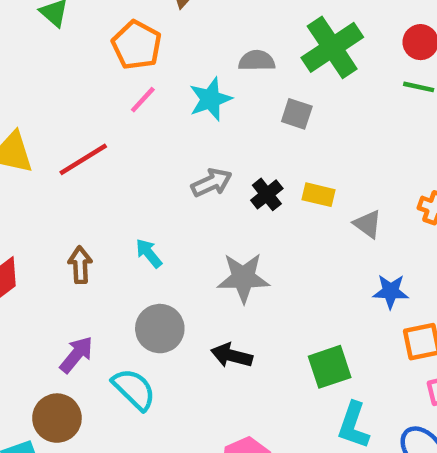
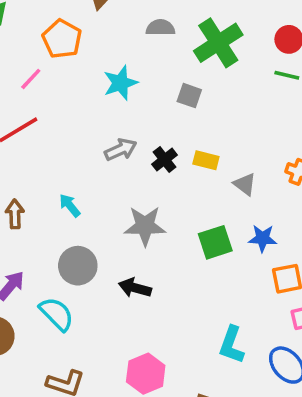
gray semicircle: (257, 61) -> (160, 28), moved
pink line: (143, 100) -> (31, 79), moved
green square: (330, 367) -> (215, 242), moved

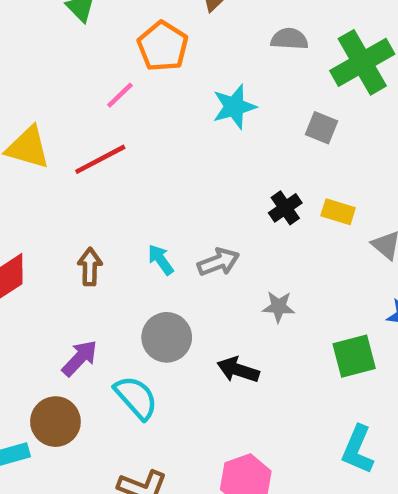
gray arrow: (121, 150) -> (218, 262), moved
gray star: (145, 226) -> (279, 307), moved, size x0.6
green square: (215, 242) -> (354, 356), moved

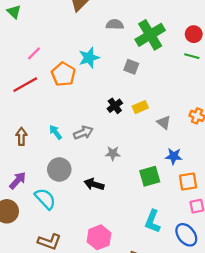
orange pentagon: (163, 46) -> (63, 74), moved
yellow rectangle: (338, 212) -> (140, 107), turned -40

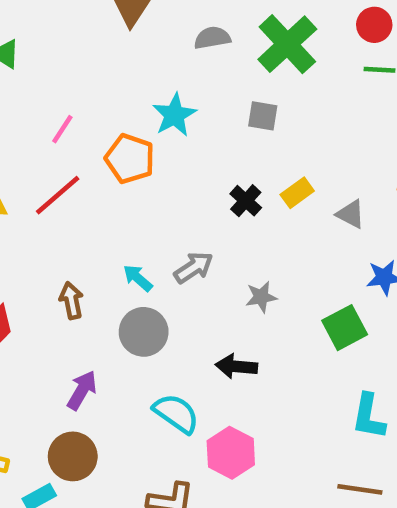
gray circle: (59, 169) -> (144, 332), moved
cyan semicircle: (45, 199) -> (176, 413), moved
pink hexagon: (99, 237) -> (231, 453), moved

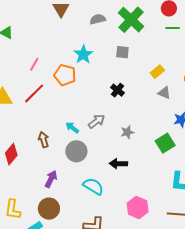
yellow rectangle: (297, 193) -> (157, 72), moved
pink hexagon: (231, 453) -> (138, 207), moved

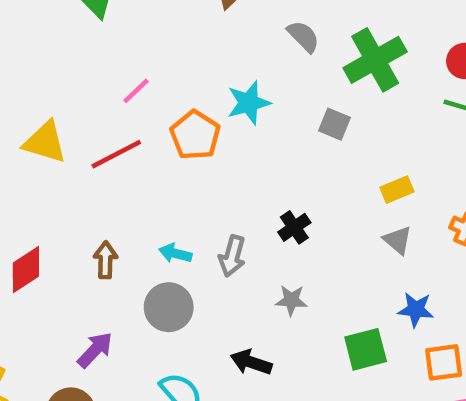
gray semicircle: (98, 19) -> (303, 36), turned 42
black cross: (118, 90) -> (294, 227), moved
gray arrow: (97, 121) -> (232, 256), turned 126
cyan arrow: (72, 128) -> (175, 253), turned -40

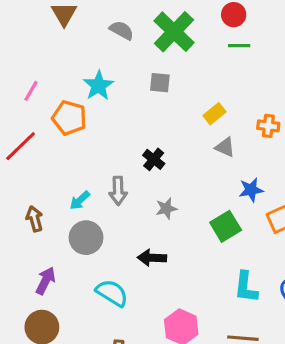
pink line: (136, 91) -> (31, 91), moved
cyan arrow: (175, 253) -> (80, 200), turned -40

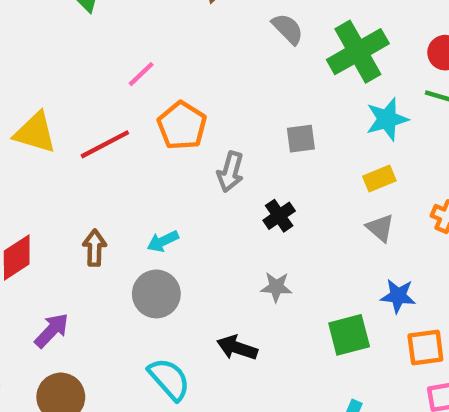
gray square: (160, 83) -> (301, 139), moved, turned -30
cyan star: (98, 86) -> (387, 119), moved
gray arrow: (118, 191) -> (230, 172), moved
purple arrow: (46, 281) -> (52, 330), moved

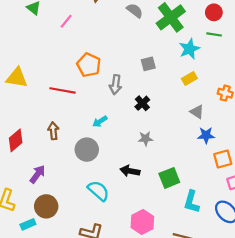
pink line: (141, 74) -> (66, 21), moved
red line: (105, 144) -> (63, 90), moved, turned 45
gray triangle: (380, 228) -> (197, 112), moved
cyan arrow: (163, 241) -> (100, 121), moved
green square: (349, 335) -> (169, 178), moved

